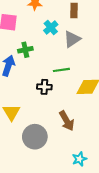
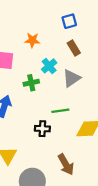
brown rectangle: (74, 11) -> (74, 48), turned -32
green cross: (25, 50) -> (31, 83), moved

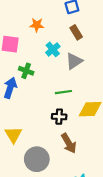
green cross: (31, 83) -> (26, 71), moved, turned 32
black cross: (42, 129) -> (59, 117), moved

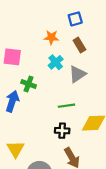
orange star: (37, 25) -> (51, 37), moved

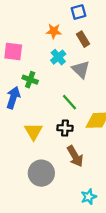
gray triangle: (77, 74) -> (81, 69), turned -42
green line: (66, 106) -> (69, 102), turned 56
yellow triangle: (16, 149) -> (33, 131), moved

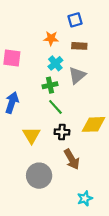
brown rectangle: (83, 39) -> (79, 46), turned -56
gray triangle: (81, 69) -> (77, 75), turned 36
green cross: (30, 80) -> (50, 85), moved, turned -32
green line: (69, 102) -> (55, 107), moved

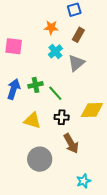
brown rectangle: (79, 46) -> (78, 35), turned -64
green cross: (50, 85) -> (36, 85), moved
yellow triangle: (31, 135) -> (32, 120), turned -42

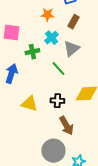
green cross: (36, 85) -> (32, 52), moved
green line: (55, 93) -> (58, 69), moved
gray circle: (40, 159) -> (53, 151), moved

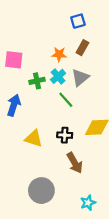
orange star: (47, 15) -> (59, 54), moved
cyan cross: (51, 38) -> (58, 76), moved
gray circle: (53, 151) -> (41, 191), moved

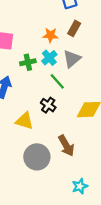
black cross: (65, 135) -> (48, 105), moved, turned 32
gray circle: (41, 191) -> (37, 157), moved

